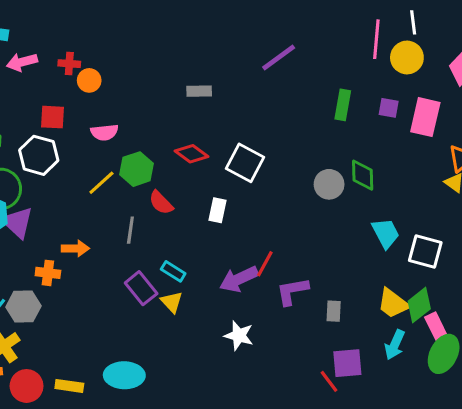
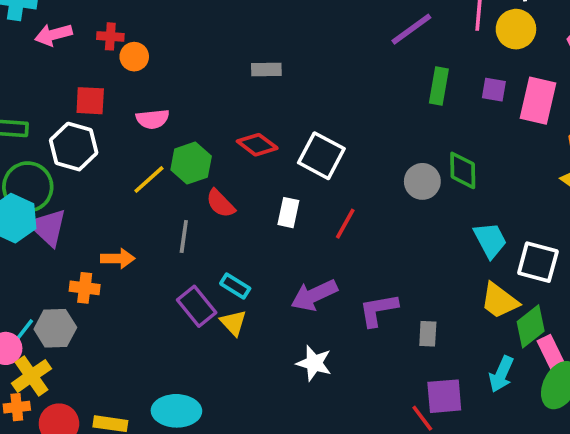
purple line: (279, 57) -> (411, 29), moved
red line: (265, 264) -> (345, 224), moved
yellow trapezoid: (393, 303) -> (499, 301), moved

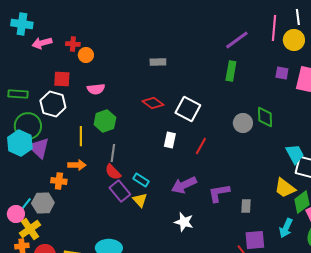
green rectangle: (439, 86) -> (231, 71), moved
green hexagon: (191, 163) -> (105, 121), moved
yellow line: (149, 180) -> (81, 136), moved, turned -48
red semicircle: (220, 203) -> (113, 172), moved
cyan trapezoid: (490, 240) -> (295, 154), moved

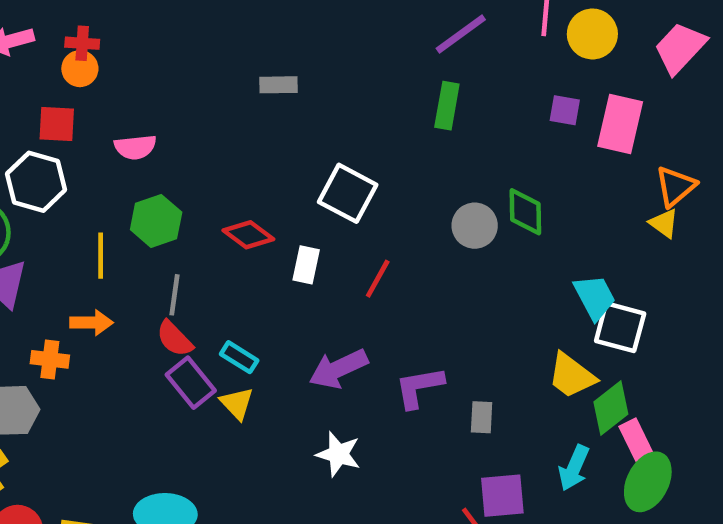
orange circle: (86, 55) -> (80, 69), moved
red diamond: (153, 103) -> (248, 235), moved

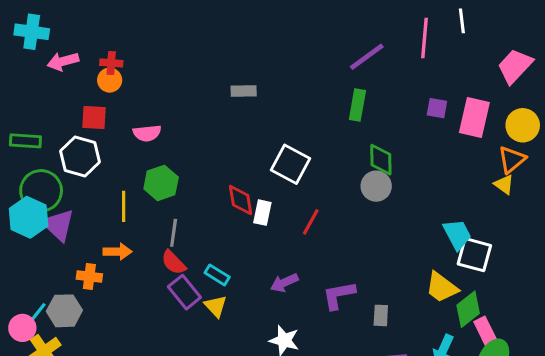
yellow circle: (592, 34) -> (523, 125), moved
green diamond: (525, 212) -> (381, 160), moved
red diamond: (248, 235) -> (241, 200), moved, turned 44
purple arrow: (338, 369) -> (284, 283), size x0.7

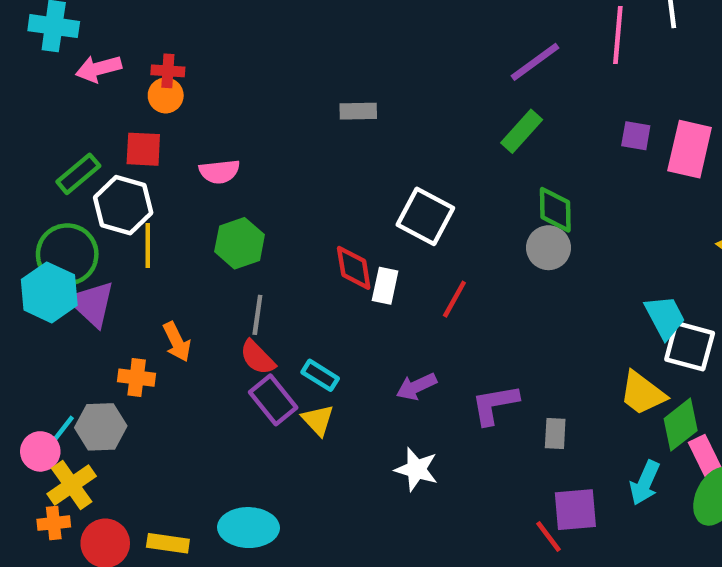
green rectangle: (357, 105) -> (522, 131), turned 32
green rectangle: (25, 141) -> (78, 174), moved, turned -44
yellow line: (124, 206) -> (148, 245), moved
orange arrow: (117, 252) -> (177, 342), turned 64

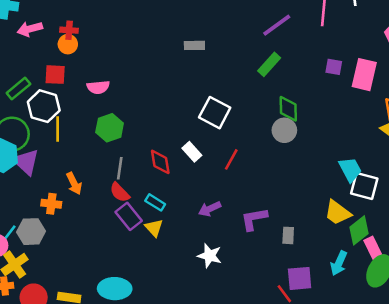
gray rectangle: (358, 111) -> (194, 45), moved
red diamond: (354, 268) -> (160, 162), moved
white rectangle: (385, 286) -> (192, 152), turned -54

